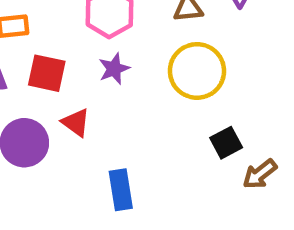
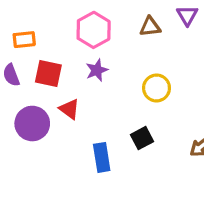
yellow circle: (197, 71) -> (157, 88), moved, size x0.7
black square: (226, 143) -> (142, 138), moved

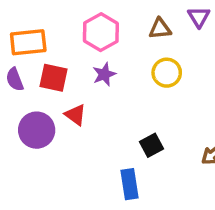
orange rectangle: (24, 40) -> (28, 42), size x1.5
yellow circle: (157, 88) -> (167, 73), moved
blue rectangle: (102, 157) -> (130, 184), moved

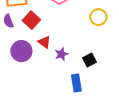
purple star: (104, 74) -> (61, 54), moved
red square: (54, 78) -> (31, 20), turned 30

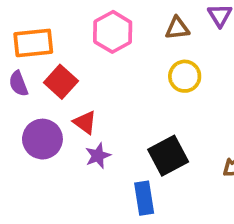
purple star: (61, 54) -> (98, 156), moved
black square: (89, 60) -> (168, 156), size x1.5

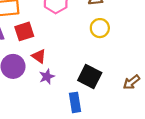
red square: (61, 82) -> (24, 31), turned 30
black square: (168, 156) -> (90, 77), turned -35

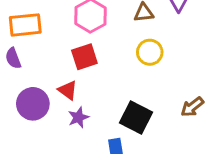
red square: (24, 31) -> (84, 57), moved
brown arrow: (131, 82) -> (192, 107), moved

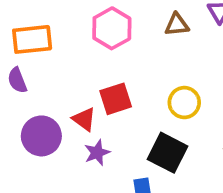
yellow circle: (150, 52) -> (184, 103), moved
red square: (84, 57) -> (116, 99), moved

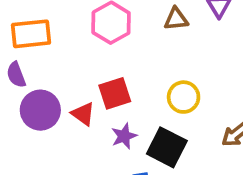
purple circle: (41, 136) -> (40, 110), moved
purple star: (97, 153) -> (124, 136), moved

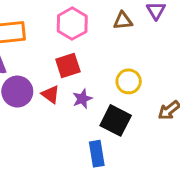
red square: (115, 93) -> (68, 66), moved
purple star: (124, 136) -> (82, 99), moved

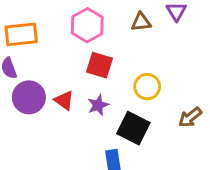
red square: (68, 66) -> (100, 65), moved, turned 35

